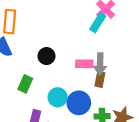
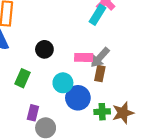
gray arrow: (100, 64) -> (100, 57), turned 40
cyan circle: (58, 97) -> (63, 83), moved

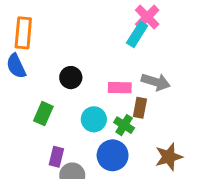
gray arrow: (100, 57) -> (156, 82), moved, turned -115
blue circle: (78, 98) -> (113, 155), moved
green cross: (102, 112) -> (124, 125), moved, turned 35

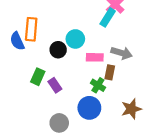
orange rectangle: (23, 33) -> (31, 29), moved
cyan circle: (94, 119) -> (75, 39), moved
purple rectangle: (56, 157) -> (55, 85), moved, turned -48

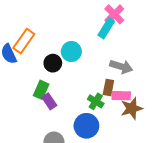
orange rectangle: (31, 29) -> (24, 41), turned 30
pink rectangle: (95, 57) -> (121, 96), moved
green rectangle: (38, 77) -> (41, 90), moved
brown star: (131, 109) -> (132, 108), moved

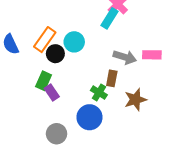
orange rectangle: (24, 41) -> (45, 40), moved
pink rectangle: (121, 96) -> (152, 55), moved

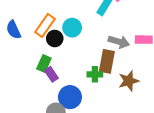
brown rectangle: (112, 78) -> (107, 61), size x1.5
green cross: (99, 93) -> (95, 74), turned -32
blue circle: (89, 117) -> (70, 97), moved

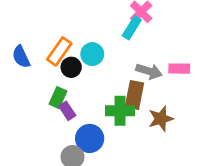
green cross: (95, 74) -> (120, 111), size x1.5

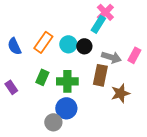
black circle: (71, 67) -> (84, 46), moved
pink rectangle: (179, 69) -> (134, 55), turned -63
purple rectangle: (67, 111) -> (11, 87), moved
green cross: (120, 111) -> (67, 81), moved

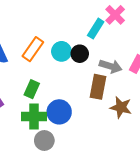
pink cross: (105, 12) -> (115, 15), moved
green cross: (67, 81) -> (34, 117), moved
brown star: (120, 93) -> (121, 107), turned 30
blue circle: (66, 108) -> (59, 112), moved

